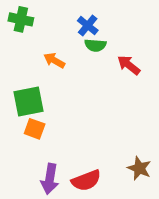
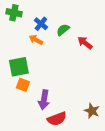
blue cross: (88, 25) -> (41, 24), moved
green semicircle: (95, 45) -> (63, 30), turned 136
purple arrow: (50, 179) -> (44, 100), moved

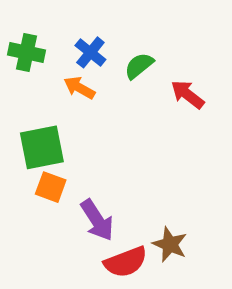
green cross: (14, 13) -> (26, 52), moved
purple arrow: (44, 100) -> (97, 220), turned -42
brown star: (92, 111) -> (170, 244), moved

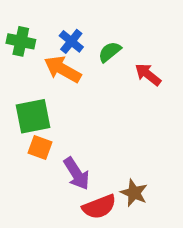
orange arrow: (79, 88) -> (63, 69), size x1.5

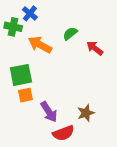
blue cross: (71, 41) -> (30, 13), moved
orange square: (40, 148) -> (25, 95), turned -32
brown star: (134, 193) -> (86, 113), moved, turned 30

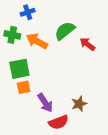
blue cross: (30, 13) -> (28, 12), turned 32
green cross: (13, 27) -> (12, 35), moved
green semicircle: (70, 34) -> (65, 31), size x1.5

